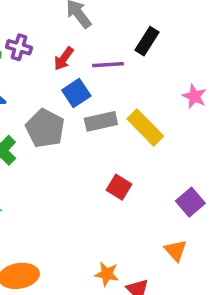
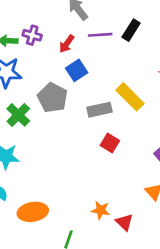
purple line: (108, 65) -> (100, 35), moved
gray rectangle: (101, 121) -> (100, 110), moved

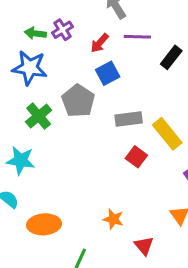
black rectangle: (131, 30) -> (171, 57), moved
purple cross: (32, 35) -> (62, 30), turned 36
yellow rectangle: (130, 97) -> (167, 134), moved
orange star: (101, 210) -> (113, 219), moved

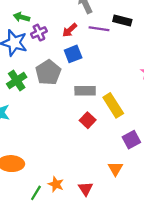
purple cross: (62, 30) -> (39, 33), moved
black rectangle: (171, 57) -> (122, 21), moved, turned 60
orange star: (113, 219) -> (56, 184), moved

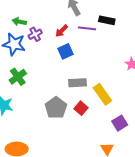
gray pentagon: (48, 72) -> (56, 108), moved

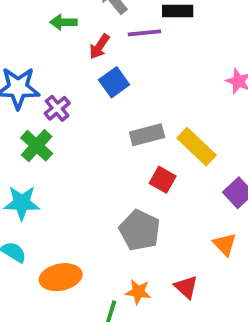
green arrow: (19, 22) -> (64, 22), moved
purple cross: (35, 34) -> (57, 108), moved
gray pentagon: (56, 108) -> (140, 230), moved

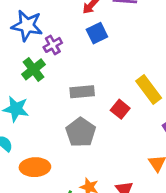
gray rectangle: (147, 135) -> (82, 92), moved
gray pentagon: (140, 230) -> (81, 132), moved

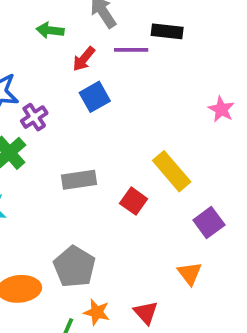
gray pentagon: (81, 132) -> (74, 267), moved

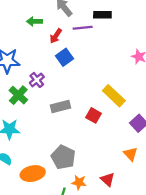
purple cross: (34, 117) -> (37, 80), moved

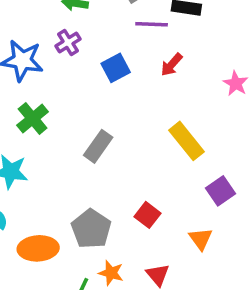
red arrow: (56, 36) -> (172, 65), moved
purple cross: (37, 80) -> (68, 43), moved
gray rectangle: (60, 106) -> (98, 146), turned -48
red square: (94, 115) -> (148, 215), moved

